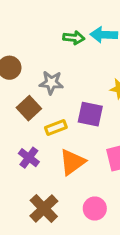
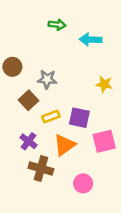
green arrow: (74, 38) -> (57, 25), moved
purple square: (90, 114) -> (79, 118), moved
brown cross: (44, 208) -> (41, 169), moved, turned -30

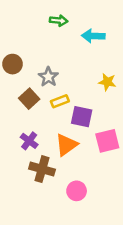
gray star: (47, 79) -> (48, 77), turned 30
yellow rectangle: (51, 116) -> (60, 101), moved
pink circle: (83, 183) -> (77, 191), moved

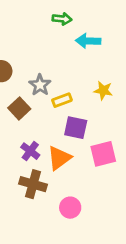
green arrow: (59, 21) -> (62, 19), moved
yellow rectangle: (60, 101) -> (62, 100), moved
purple cross: (29, 141) -> (30, 151), moved

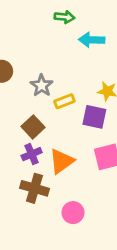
brown square: (19, 108) -> (33, 127), moved
purple square: (76, 128) -> (94, 117), moved
purple cross: (30, 151) -> (32, 154), turned 30

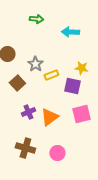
green arrow: (64, 17) -> (36, 19), moved
brown square: (33, 127) -> (17, 83), moved
brown cross: (34, 188) -> (25, 148), moved

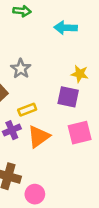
yellow rectangle: (51, 75) -> (27, 110), moved
pink circle: (57, 153) -> (35, 194), moved

